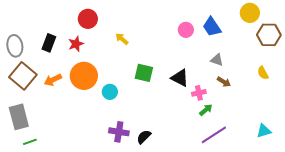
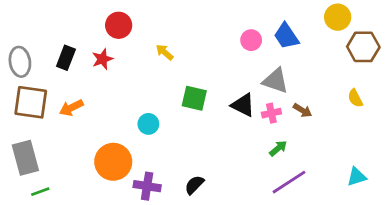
gray triangle: (217, 60) -> (275, 81), moved, size x1.5
brown square: (23, 76) -> (31, 102), turned -32
orange circle: (84, 76) -> (113, 162), moved
pink cross: (199, 93) -> (271, 113), moved
purple cross: (119, 132) -> (147, 186), moved

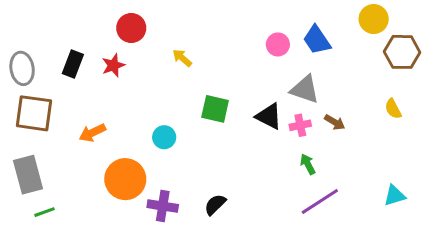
orange arrow: (71, 108) -> (92, 133), moved
green arrow: (278, 148) -> (308, 164), turned -78

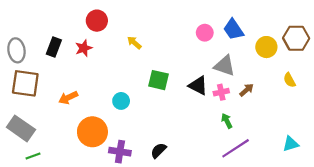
yellow circle: (374, 19) -> (266, 47), moved
brown arrow: (335, 122) -> (247, 90), turned -72
gray rectangle: (28, 175) -> (21, 128), turned -40

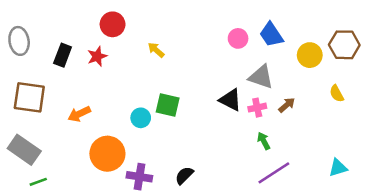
gray ellipse: (16, 50) -> (19, 41), moved
green square: (158, 80) -> (168, 105), moved

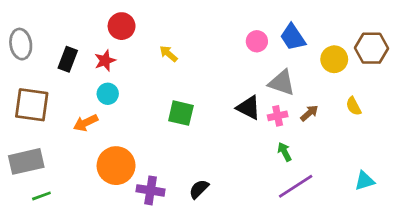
yellow semicircle: (337, 93) -> (354, 106), moved
cyan circle: (141, 118) -> (108, 94), moved
gray rectangle: (24, 150) -> (26, 161), turned -48

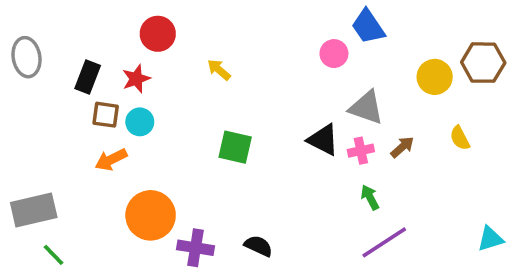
blue trapezoid: (293, 37) -> (368, 27), moved
brown square: (32, 105) -> (106, 115), moved, size x0.6
cyan triangle: (365, 181) -> (490, 239), moved
black semicircle: (199, 189) -> (258, 246), turned 70
green line: (41, 196) -> (53, 255), turned 66

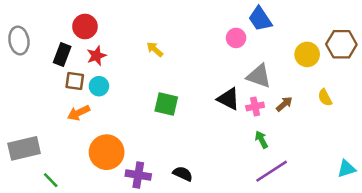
red circle: (158, 34) -> (85, 27), moved
green line: (53, 255) -> (51, 180), moved

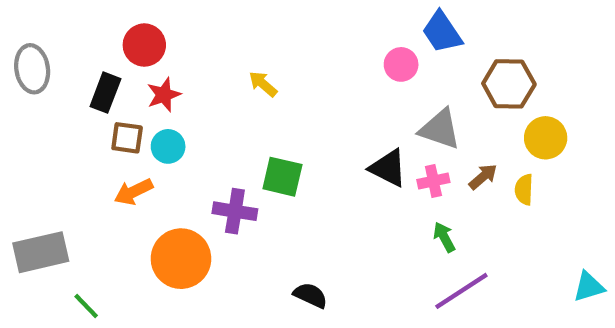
brown hexagon: (341, 44) -> (509, 84), moved
yellow circle: (307, 54) -> (546, 138), moved
yellow semicircle: (325, 98) -> (524, 190), moved, turned 30
purple cross: (138, 175) -> (235, 211), moved

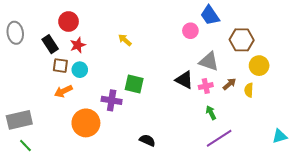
black rectangle: (105, 93) -> (50, 44), turned -54
green line: (86, 306) -> (25, 145), moved

